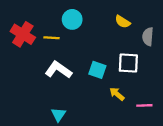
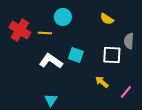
gray semicircle: (148, 37) -> (129, 41), moved
cyan square: (97, 70) -> (76, 55), moved
pink line: (144, 105) -> (126, 92), turned -48

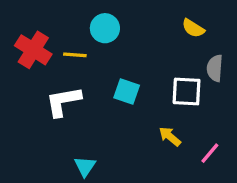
yellow semicircle: (107, 19) -> (193, 28), moved
white L-shape: (51, 61) -> (63, 101), moved, turned -45

